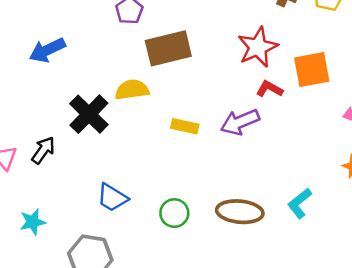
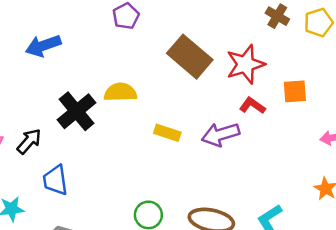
brown rectangle: (168, 48) -> (190, 57), moved, turned 48
orange square: (312, 70) -> (295, 91), size x0.7
blue trapezoid: (112, 198) -> (55, 180), moved, turned 44

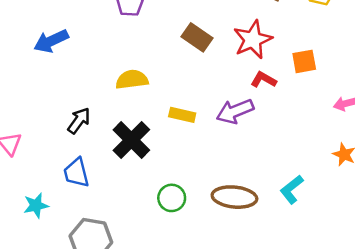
brown rectangle: (190, 57) -> (197, 37), size x0.7
black cross: (77, 111) -> (131, 140), moved
black arrow: (29, 141) -> (79, 121), moved

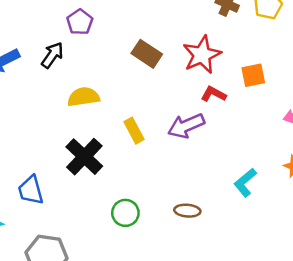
yellow rectangle: (182, 115) -> (134, 131), turned 50
black arrow: (79, 121) -> (52, 55), moved
cyan L-shape: (292, 189) -> (245, 183), moved
brown ellipse: (234, 197) -> (187, 211), size x0.6

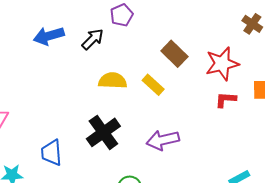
red L-shape: (214, 94) -> (226, 100), turned -35
purple arrow: (186, 126) -> (163, 140), moved
yellow rectangle: (134, 131) -> (153, 85), moved, turned -30

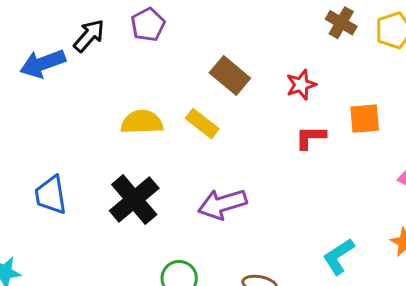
black arrow: (93, 39) -> (89, 36), moved
red star: (222, 64) -> (301, 85), size x0.6
blue trapezoid: (51, 153) -> (51, 195), moved

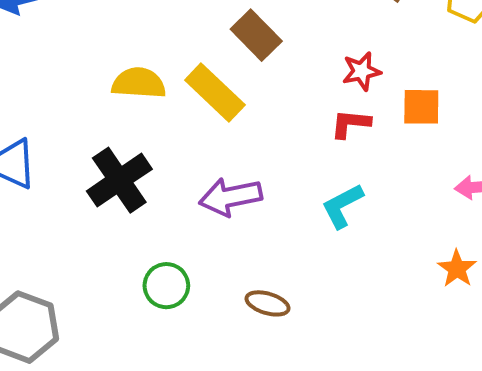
red star: (301, 85) -> (362, 71), moved
yellow rectangle: (202, 124) -> (215, 92), size x1.4
cyan L-shape: (339, 256) -> (342, 206), moved

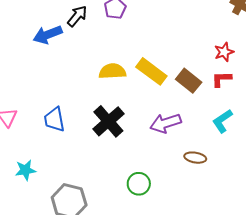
brown rectangle: (256, 35) -> (189, 81), moved
green circle: (166, 286) -> (139, 184), moved
brown ellipse: (268, 303) -> (195, 158), moved

